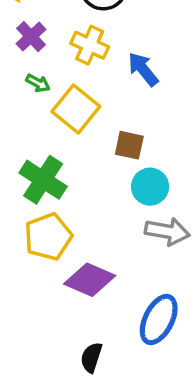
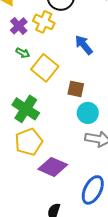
yellow cross: (90, 45) -> (44, 22), moved

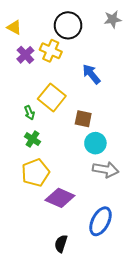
green arrow: (23, 53) -> (29, 113), moved, turned 40
green cross: (26, 109) -> (32, 139), size x0.6

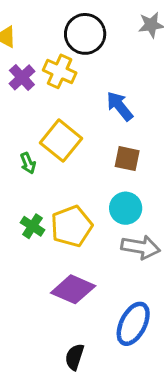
brown square: (83, 119) -> (127, 159), moved
green cross: (32, 139) -> (32, 226), moved
yellow pentagon: (36, 173) -> (72, 226), moved

